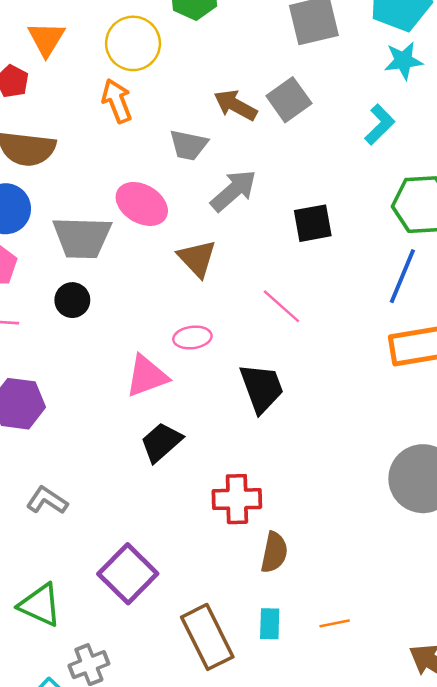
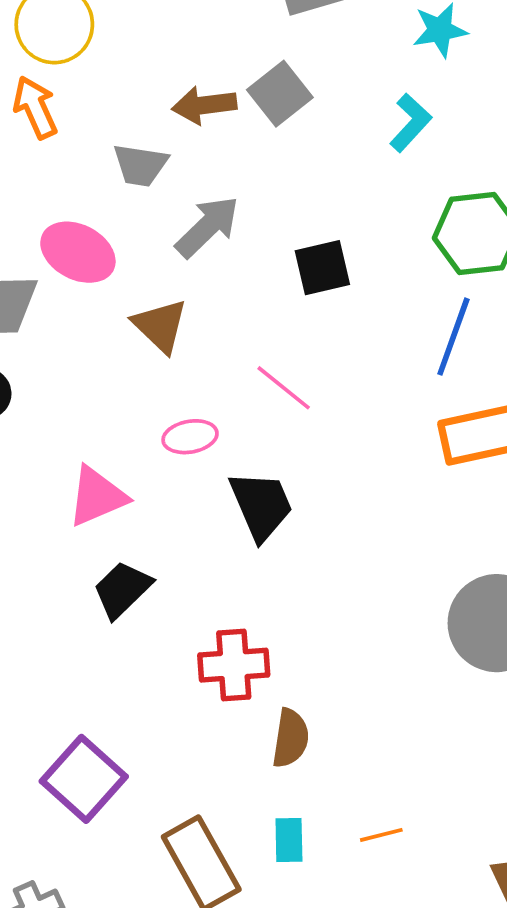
brown arrow: (235, 105) -> (204, 105), turned -33
pink ellipse: (192, 337) -> (190, 437), moved

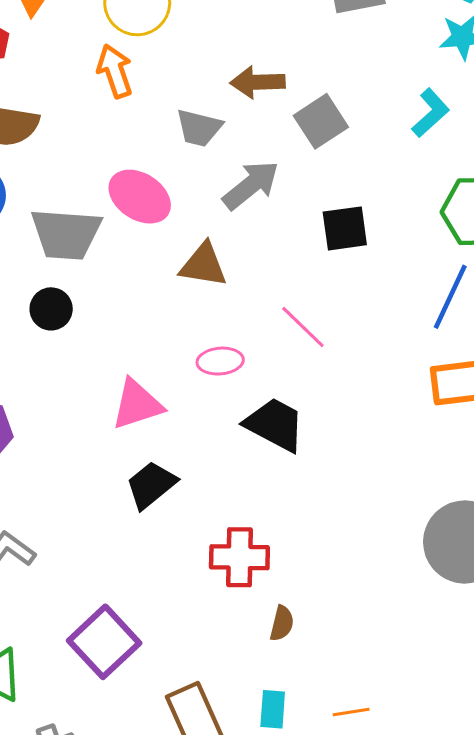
gray square: (280, 94) -> (321, 121), moved
brown triangle: (160, 326) -> (203, 265), turned -40
black trapezoid: (261, 505) -> (275, 425), turned -44
brown semicircle: (291, 738) -> (282, 623), size x0.7

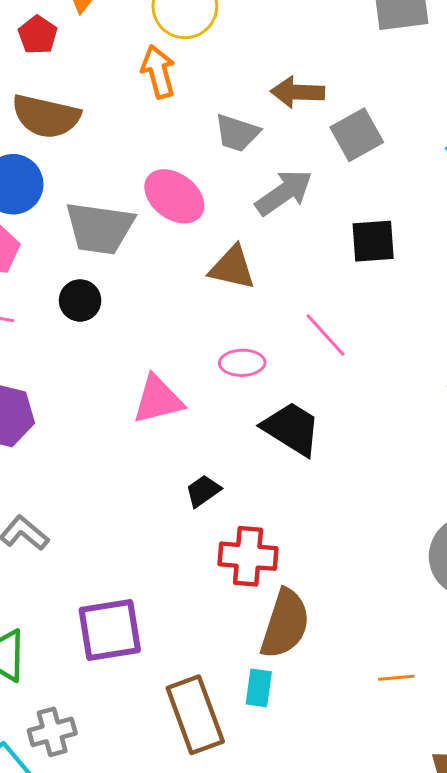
black trapezoid: (151, 485) -> (203, 491), moved, size x0.7
brown semicircle: (282, 623) -> (285, 624), size x2.0
purple square: (104, 642) -> (110, 630), turned 30
cyan rectangle: (273, 709) -> (259, 688), moved
orange line: (351, 712) -> (396, 678), moved

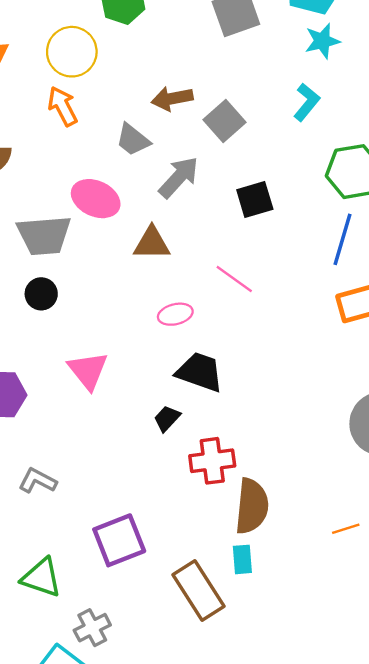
gray trapezoid: (237, 133) -> (133, 140), turned 33
pink triangle: (158, 400) -> (88, 370), moved, turned -42
black trapezoid: (292, 429) -> (200, 372), moved

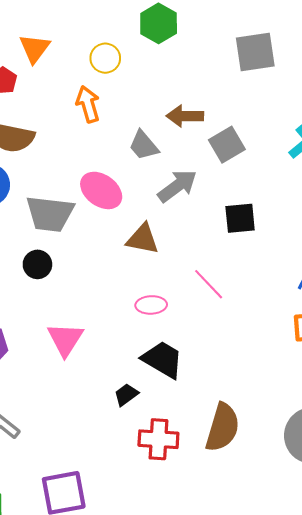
yellow circle: (72, 52) -> (105, 58), size x0.7
brown semicircle: (252, 506) -> (223, 427), moved

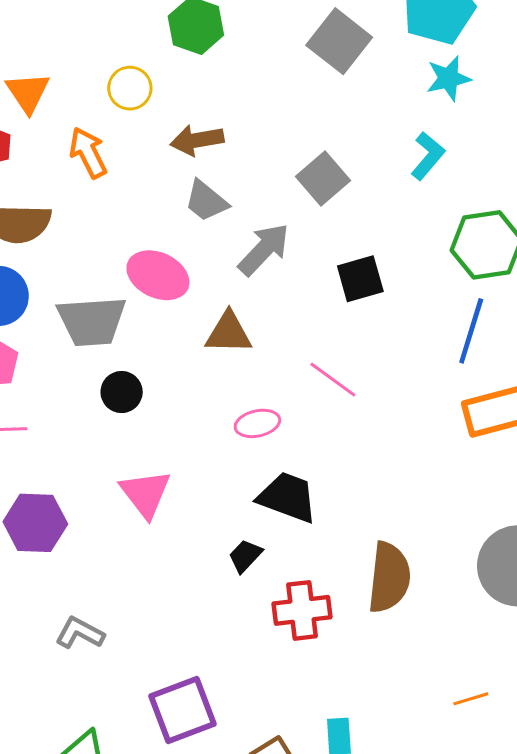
gray square: (255, 52) -> (339, 41), turned -33
orange arrow: (88, 104) -> (88, 153), moved
brown arrow: (185, 116) -> (197, 140), moved
black circle: (37, 264) -> (122, 392), moved

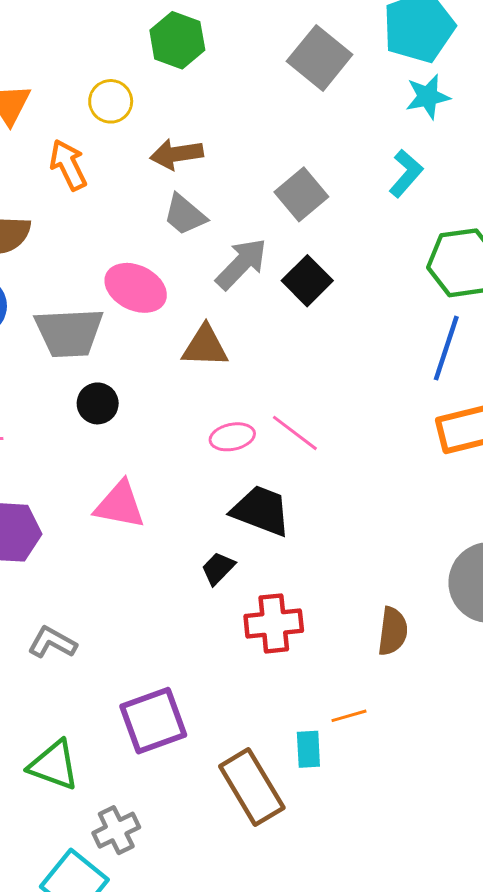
black square: (360, 279) -> (307, 281), moved, turned -30
pink line: (333, 380) -> (295, 433), moved
pink triangle: (145, 494) -> (120, 505), turned -42
brown semicircle: (389, 577) -> (393, 631), moved, size x0.7
orange line: (471, 699) -> (349, 716), moved

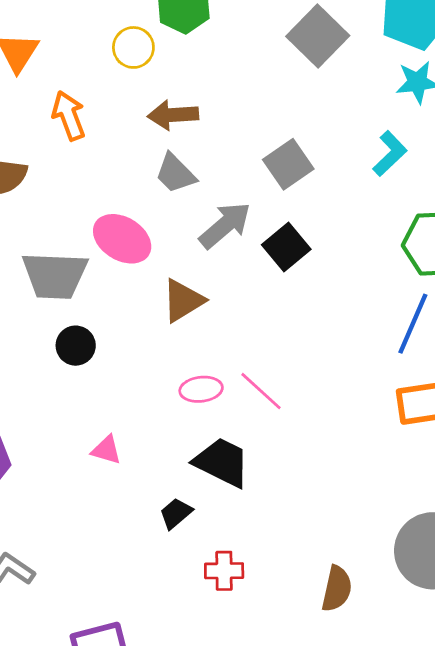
yellow circle: (111, 101) -> (133, 47), moved
brown triangle: (205, 346) -> (183, 301), turned -39
pink triangle: (120, 505) -> (106, 450), moved, size x0.6
red cross: (274, 623) -> (224, 571), size x0.7

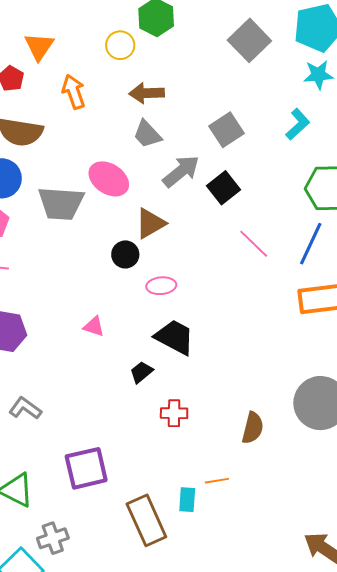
black circle: (76, 346) -> (125, 254), moved
pink line: (261, 391) -> (254, 244), moved

